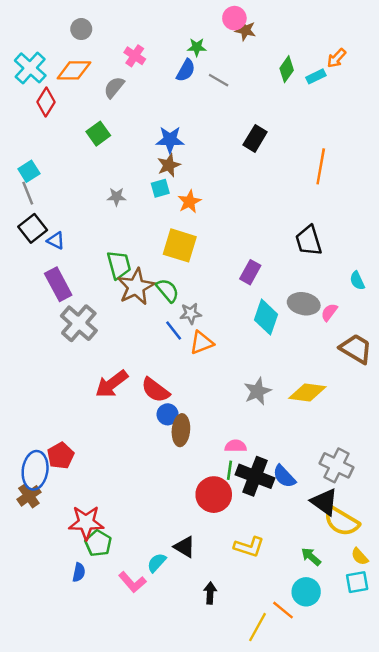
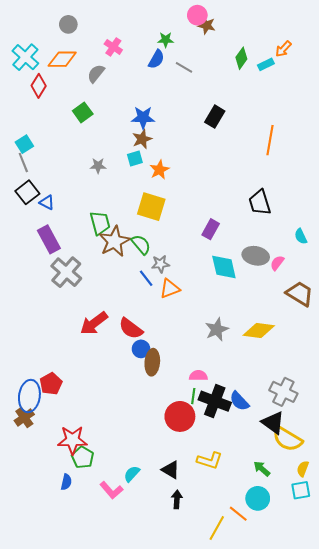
cyan diamond: (266, 317) -> (224, 267), turned -32
black triangle: (185, 547) -> (171, 470), moved
yellow semicircle: (360, 557) -> (303, 469), turned 63

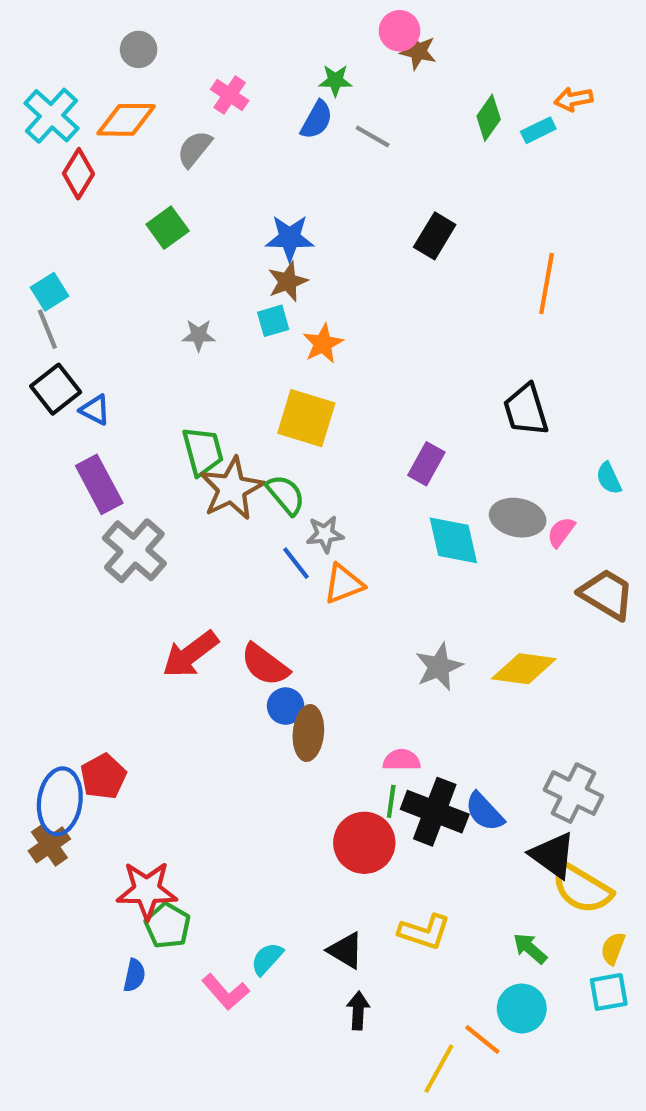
orange arrow: (283, 49) -> (574, 99), turned 36

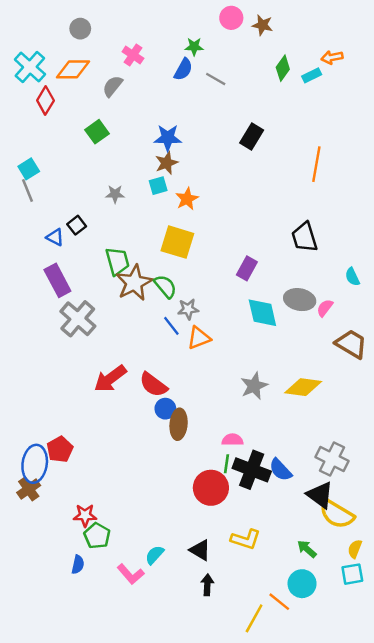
brown star: (418, 52) -> (262, 25), moved
black square: (56, 389) -> (77, 225), moved, size x0.7
red star: (147, 890) -> (85, 515), size x0.7

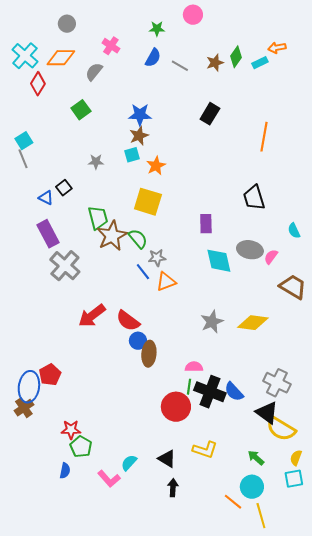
brown star: (262, 25) -> (215, 63), moved, turned -30
green star: (194, 47) -> (157, 29), moved
purple rectangle: (247, 268) -> (206, 224), turned -30
yellow line: (254, 618) -> (261, 516), moved, turned -45

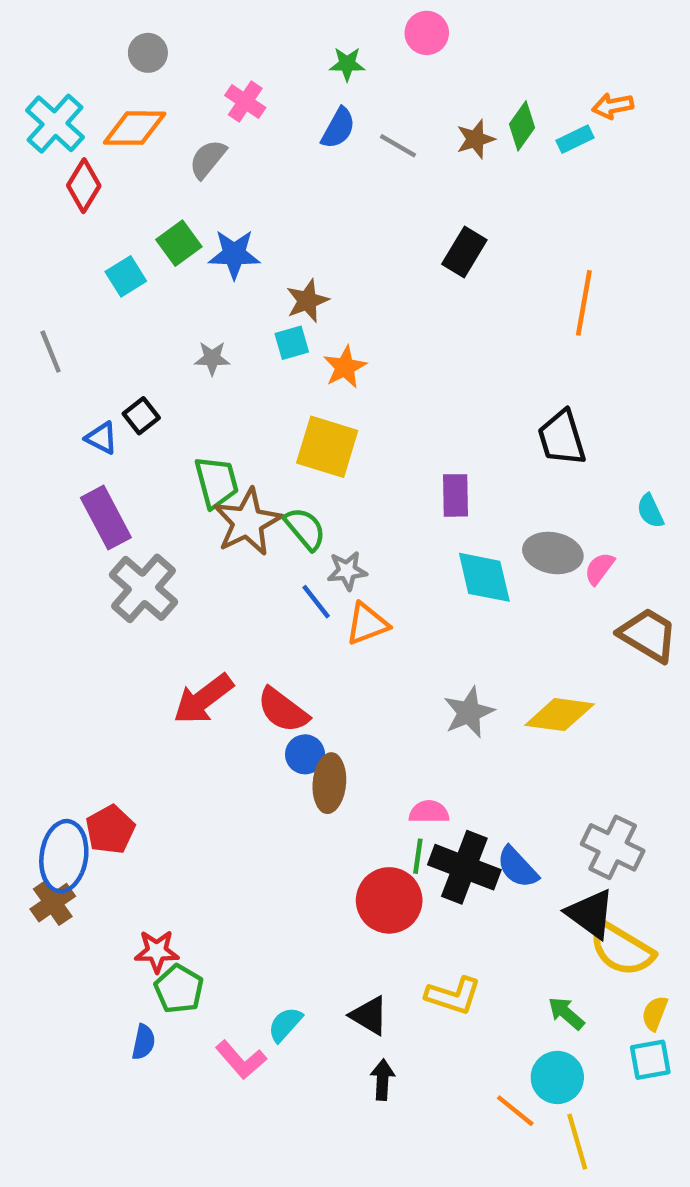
blue star: (140, 115) -> (234, 254), moved
cyan square: (24, 141) -> (126, 276), moved

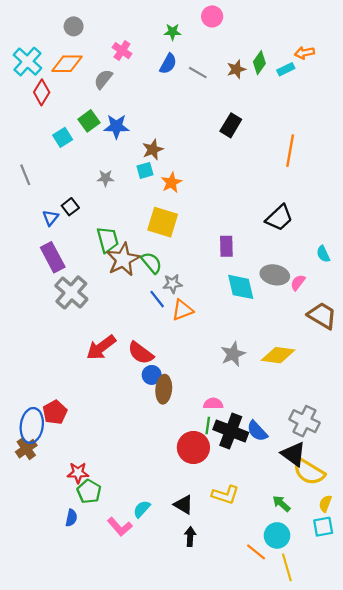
blue triangle: (101, 438) -> (50, 218), turned 42
black trapezoid: (562, 438) -> (279, 218), turned -116

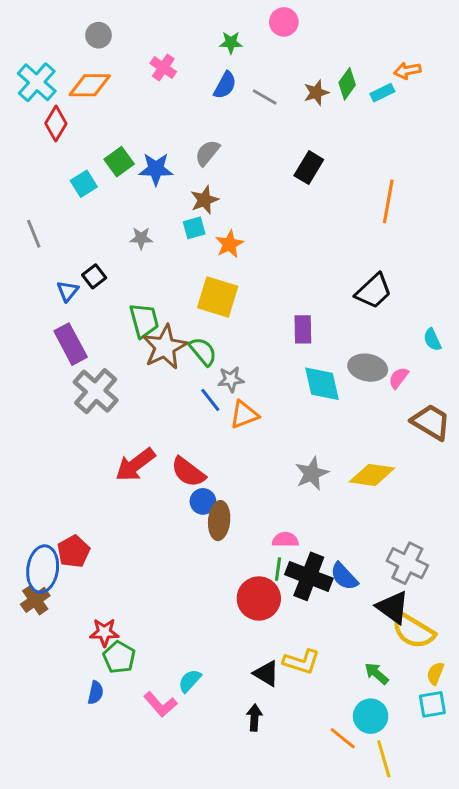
gray semicircle: (103, 79) -> (207, 153), moved
black triangle: (184, 505) -> (266, 673), moved

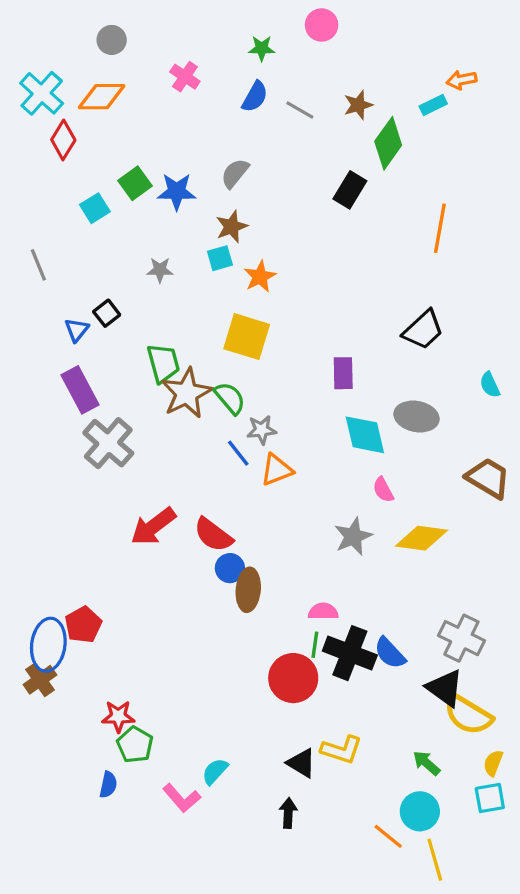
green diamond: (347, 84) -> (388, 143), moved, size x1.4
pink semicircle: (399, 378) -> (383, 490), moved, turned -65

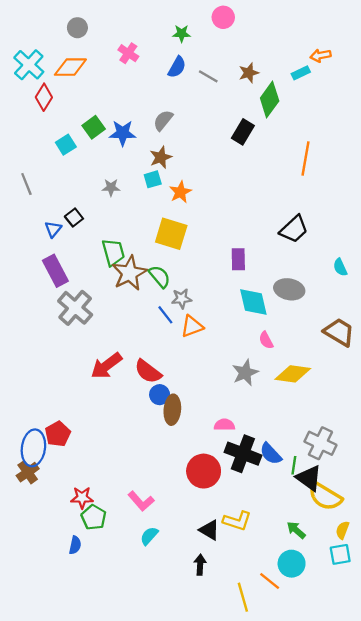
green line: (315, 645) -> (294, 465), moved
pink L-shape: (182, 798) -> (141, 501), moved
yellow line: (435, 860) -> (243, 597), moved

